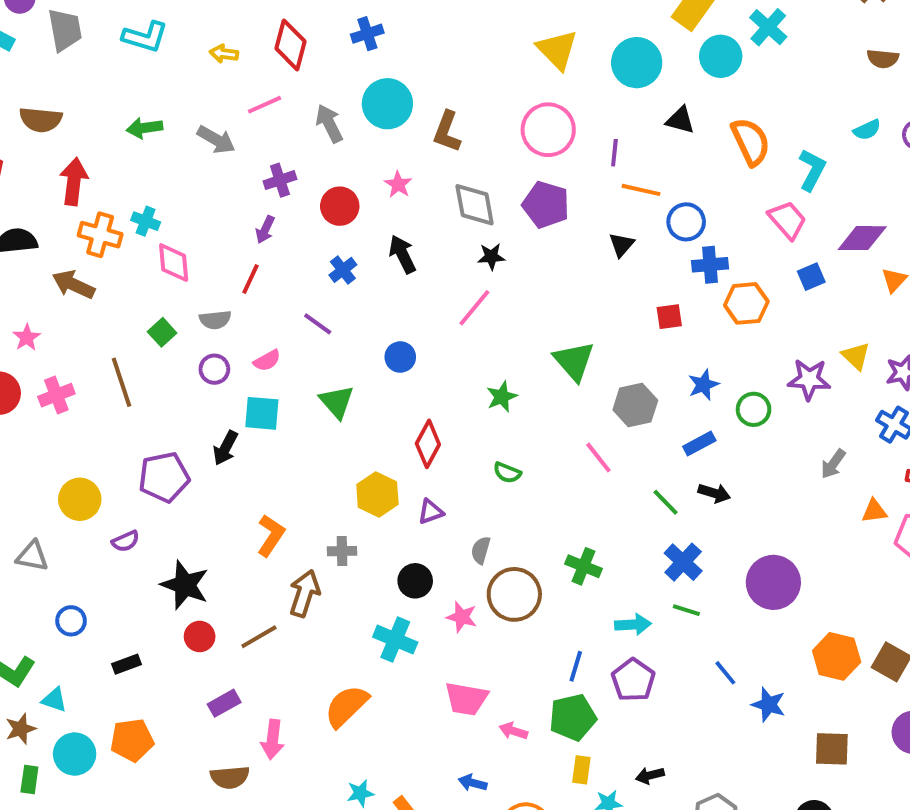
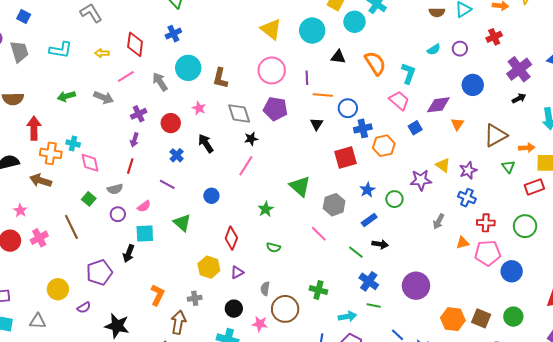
red square: (669, 317) -> (345, 157), size x1.6

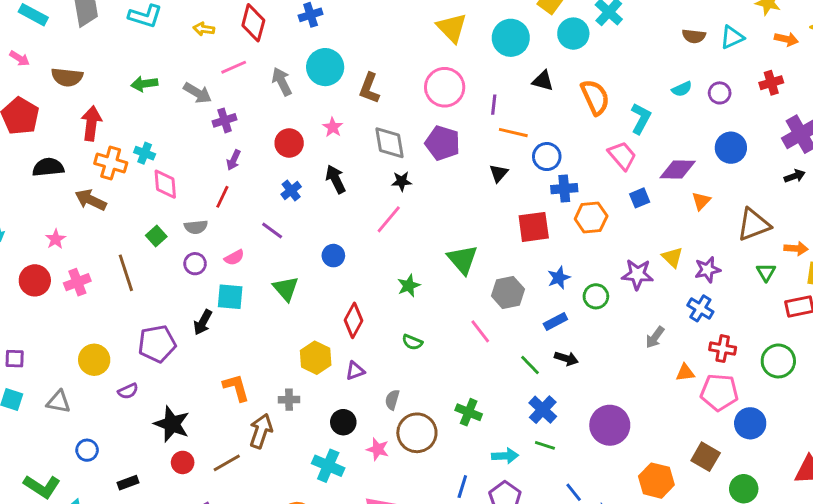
purple cross: (139, 114) -> (225, 120), moved
orange L-shape: (157, 295) -> (236, 388), turned -50
brown square: (481, 318) -> (706, 457), moved

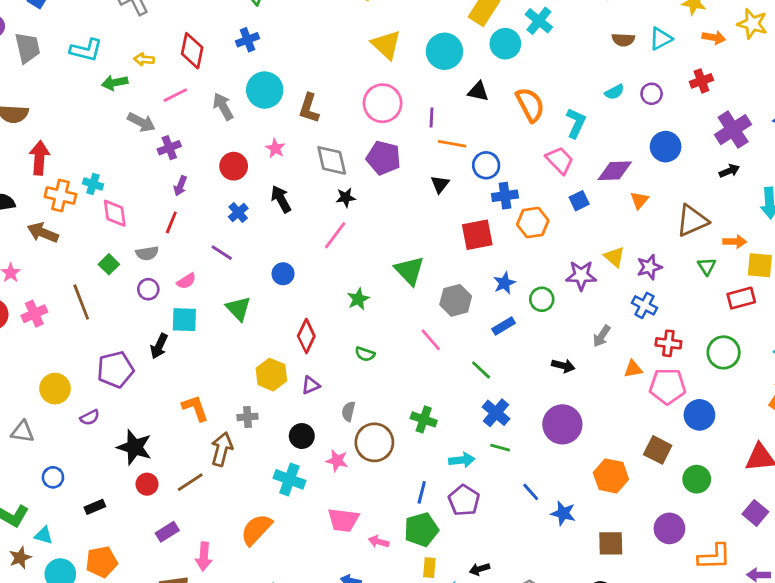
green arrow: (144, 84) -> (115, 83), moved
black arrow: (566, 358) -> (563, 366), moved

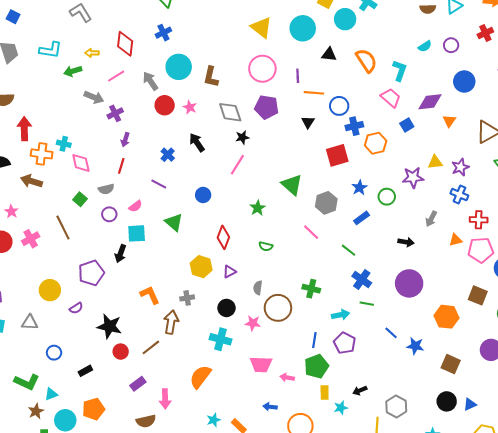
red circle: (234, 166) -> (165, 105), moved
yellow triangle: (614, 257) -> (435, 162), turned -42
cyan triangle: (44, 535) -> (51, 394), turned -32
brown square: (611, 543) -> (451, 364), turned 30

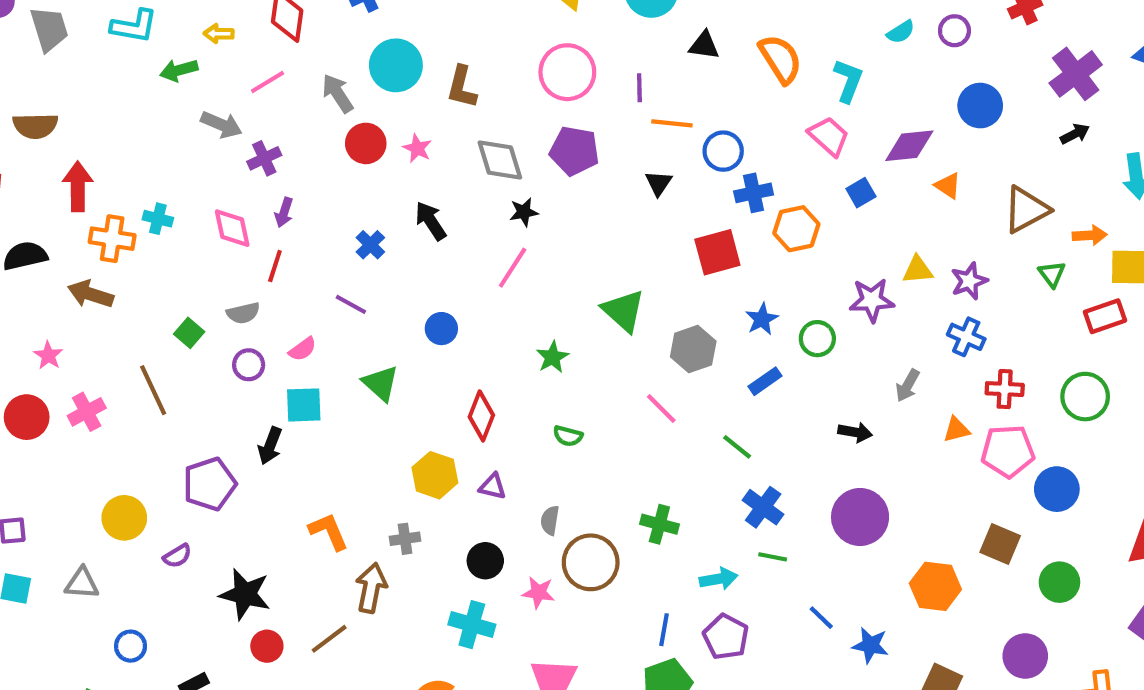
orange triangle: (449, 121) -> (948, 186), turned -32
pink diamond: (81, 163) -> (232, 228), moved
purple triangle: (229, 272) -> (493, 486), turned 40

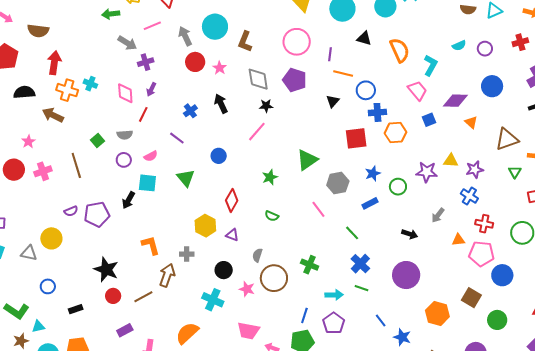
green triangle: (624, 311) -> (307, 160), turned 35
yellow circle: (124, 518) -> (51, 238), moved
purple semicircle: (177, 556) -> (71, 211), moved

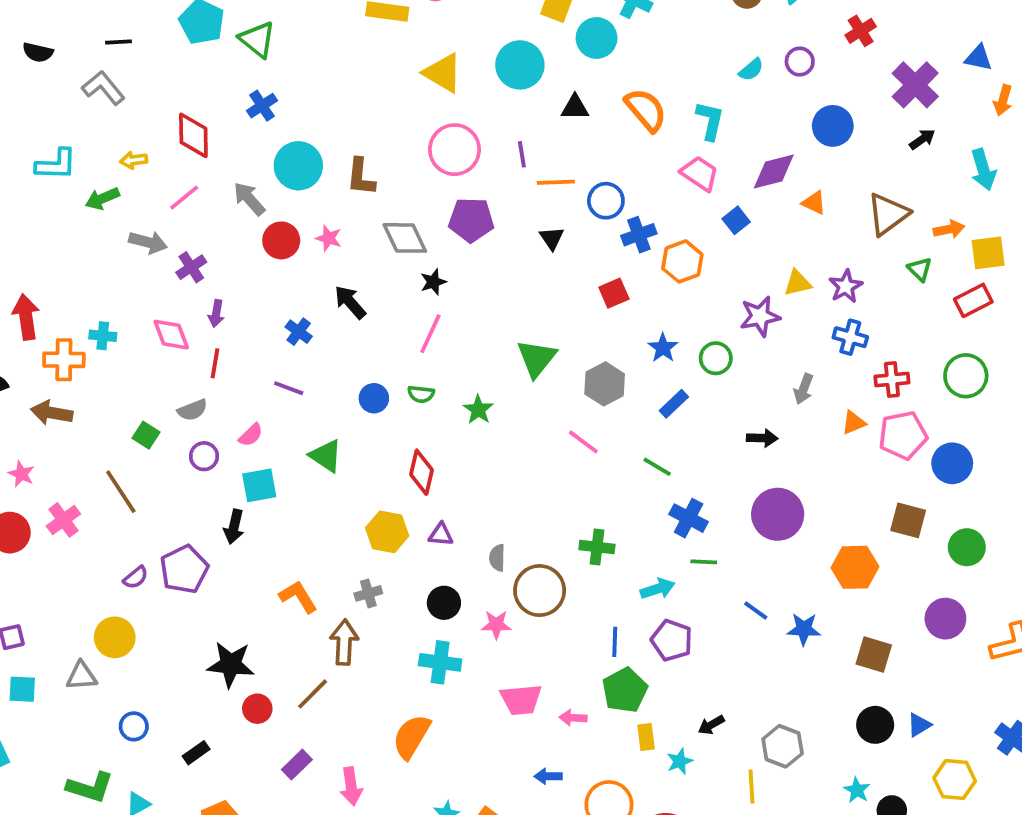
red square: (356, 138) -> (614, 293), size x0.7
green semicircle: (272, 216) -> (421, 394), moved

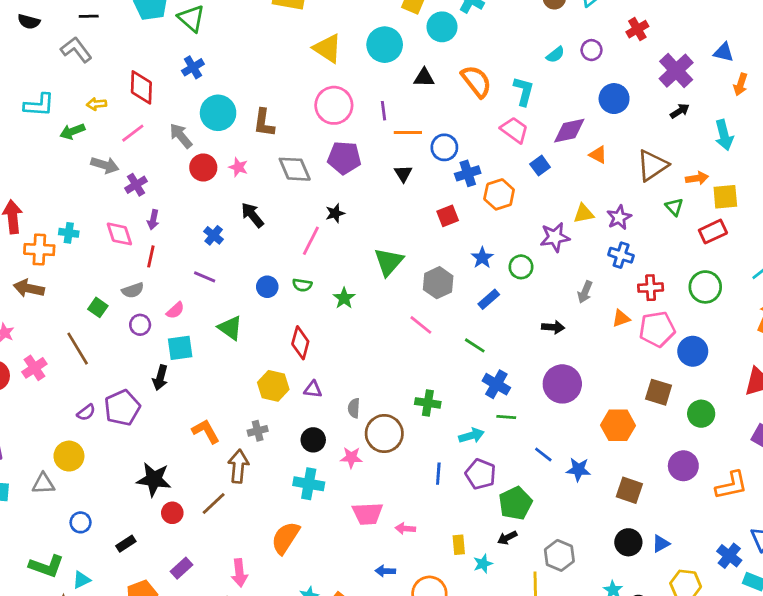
black star: (433, 282) -> (335, 213), moved
green pentagon: (625, 690) -> (515, 503), moved
purple rectangle: (297, 765) -> (181, 568), moved

